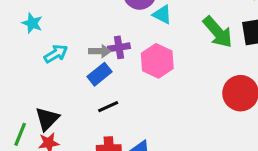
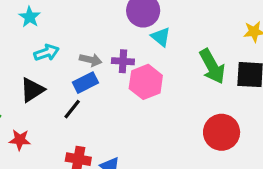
purple cross: (119, 47) -> (123, 61), moved
black line: (108, 107) -> (72, 109), moved, turned -40
black triangle: (47, 119) -> (32, 90), moved

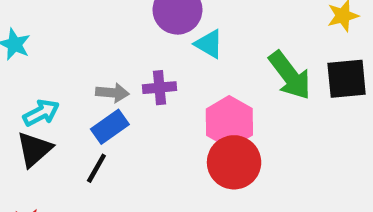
cyan arrow: (46, 53) -> (41, 113), moved
pink hexagon: (146, 82) -> (229, 122), moved
red circle: (222, 132) -> (234, 162), moved

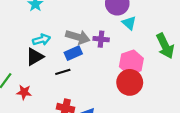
gray arrow: (112, 93) -> (78, 37), size x1.5
black line: (96, 168) -> (63, 72), turned 32

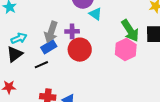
gray arrow: (78, 37) -> (51, 32), turned 100
pink hexagon: (131, 62) -> (126, 49), moved
red circle: (130, 82) -> (80, 50), moved

